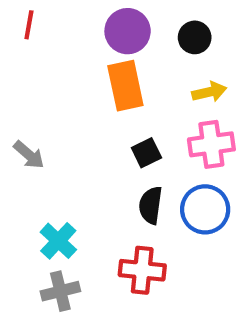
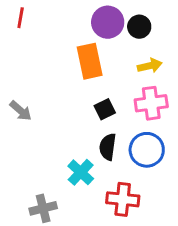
purple circle: (128, 31) -> (108, 22), moved
cyan cross: (58, 241) -> (81, 172), moved
red cross: (142, 270) -> (123, 199), moved

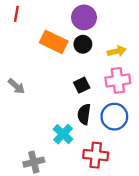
black circle: (139, 27) -> (83, 44), moved
orange rectangle: (90, 61) -> (54, 42), moved, turned -52

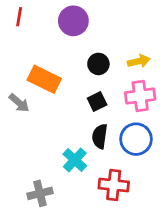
purple circle: (84, 17) -> (73, 21), moved
orange rectangle: (54, 42) -> (44, 79), moved
black circle: (83, 44) -> (98, 64), moved

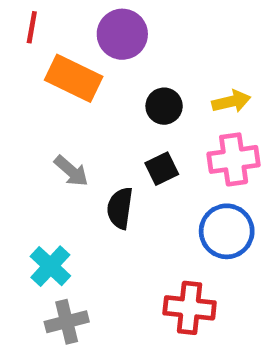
orange rectangle: (44, 79) -> (74, 78), moved
gray arrow: (19, 103) -> (71, 171), moved
black semicircle: (100, 136) -> (120, 208), moved
cyan cross: (75, 160) -> (50, 266), moved

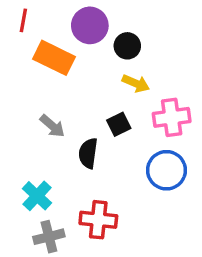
yellow arrow: (231, 101) -> (136, 83), moved, turned 36
black circle: (164, 106) -> (127, 46), moved
red cross: (190, 308) -> (98, 220), moved

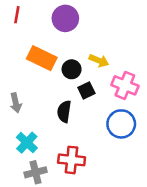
black circle: (127, 46) -> (72, 69), moved
orange rectangle: (54, 58) -> (42, 58), moved
pink cross: (172, 117) -> (125, 85), turned 30
gray arrow: (52, 126) -> (16, 103), moved, turned 36

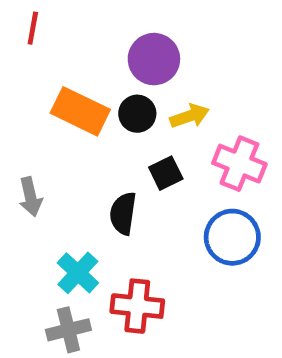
purple circle: (65, 18) -> (154, 59), moved
yellow arrow: (99, 61) -> (190, 116), turned -42
black circle: (72, 69) -> (137, 114), moved
cyan cross: (27, 143) -> (78, 273), moved

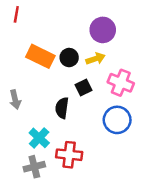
purple circle: (154, 59) -> (103, 30), moved

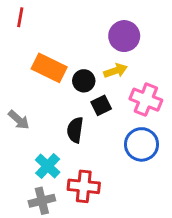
black circle: (69, 58) -> (84, 81), moved
gray arrow: (15, 99) -> (19, 120), turned -36

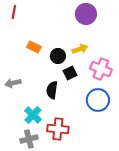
purple circle: (124, 36) -> (86, 14), moved
orange rectangle: (49, 68) -> (34, 47), size x0.6
gray arrow: (19, 120) -> (13, 83), turned 126

